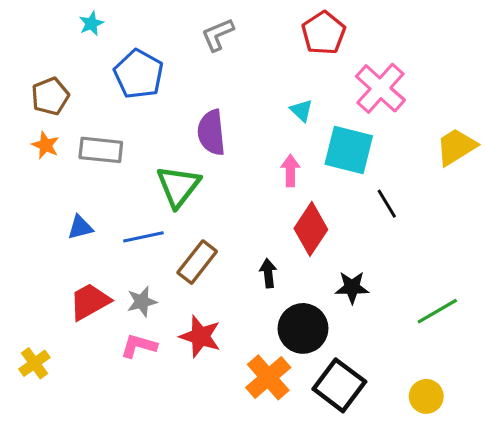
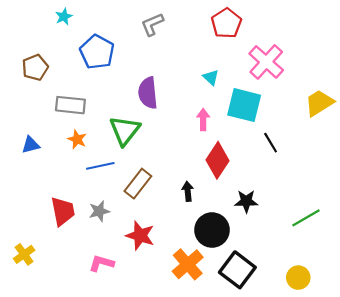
orange star: (45, 145) -> (77, 139), moved
blue triangle: (80, 227) -> (31, 145), moved
red trapezoid: (90, 302) -> (63, 211), turned 108
pink L-shape: (139, 346) -> (101, 263), moved

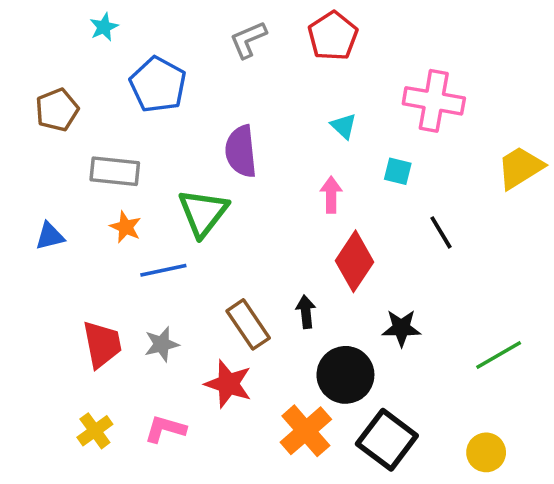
red pentagon: (226, 23) -> (333, 36), moved
pink cross: (266, 62) -> (434, 101), turned -32
cyan square: (244, 105) -> (398, 171), size x0.5
brown rectangle: (138, 184) -> (248, 324), moved, turned -72
yellow cross: (24, 254) -> (95, 431), moved

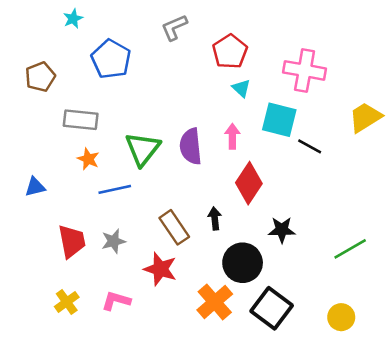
red pentagon: (333, 36) -> (230, 51), moved
purple semicircle: (241, 151) -> (191, 146), moved
cyan square: (398, 171) -> (279, 120), size x1.8
black line: (441, 232) -> (310, 146), moved, turned -30
blue triangle: (50, 236) -> (35, 187), moved

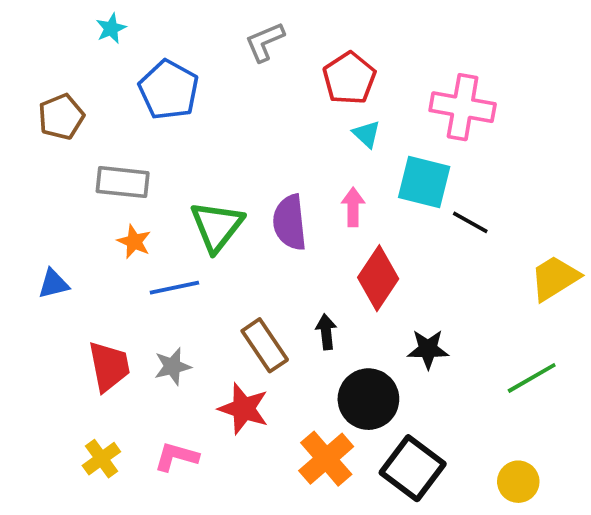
yellow trapezoid: (365, 117) -> (555, 278), moved

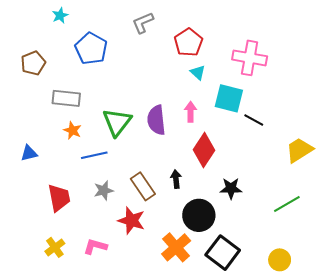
gray star: (173, 366) -> (104, 190), moved

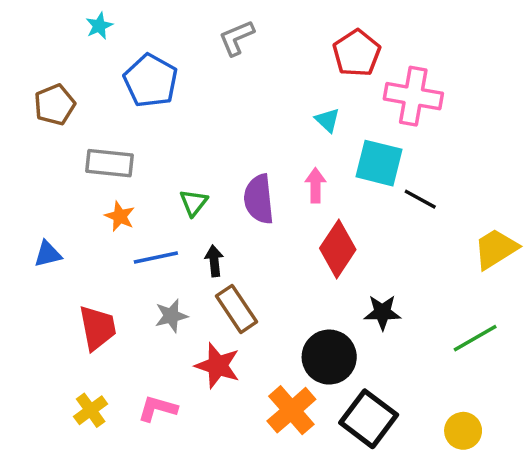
red pentagon: (188, 42) -> (357, 53), moved
green triangle: (117, 122) -> (194, 203), size x0.6
black arrow: (176, 179) -> (214, 261), moved

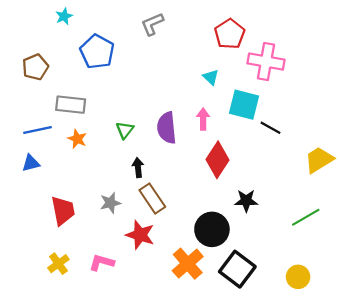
blue line: (156, 257) -> (37, 130), moved

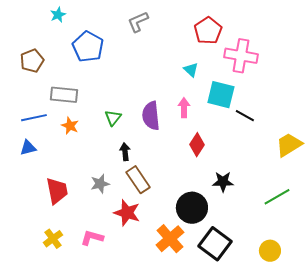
red diamond: (217, 160) -> (197, 145), size x0.7

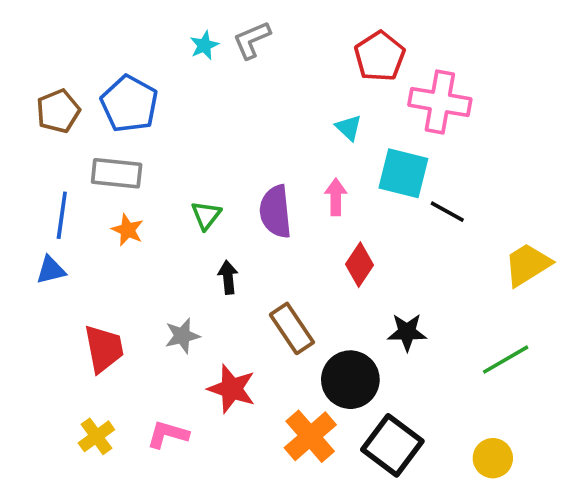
cyan star: (58, 15) -> (204, 45), moved
blue pentagon: (88, 47) -> (129, 104), moved
blue line: (34, 118) -> (62, 215), turned -70
brown rectangle: (138, 180) -> (292, 328), moved

